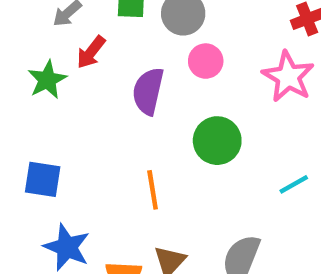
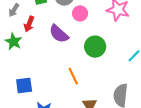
purple semicircle: (148, 91) -> (59, 34), turned -45

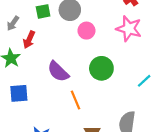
purple semicircle: (59, 34) -> (58, 72), moved
blue square: (24, 85) -> (19, 93), moved

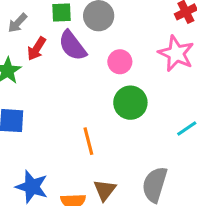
pink circle: (86, 31) -> (120, 62), moved
purple semicircle: (58, 72) -> (72, 46), moved

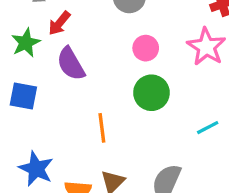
purple semicircle: (72, 46) -> (71, 64), moved

